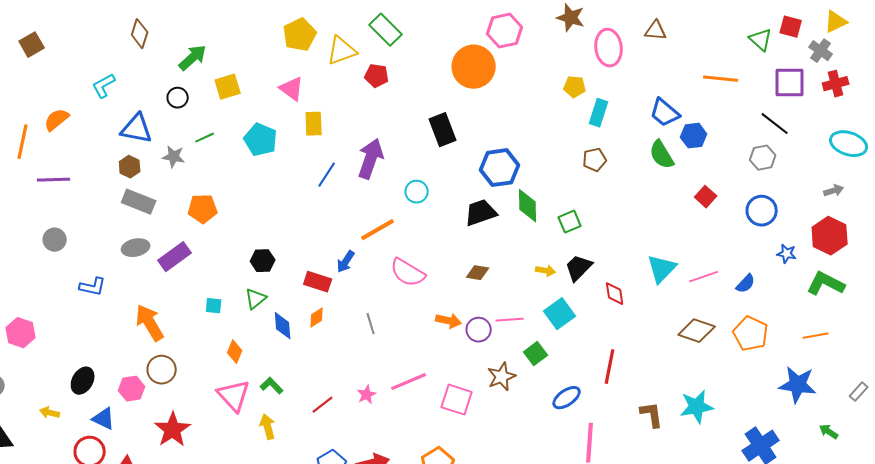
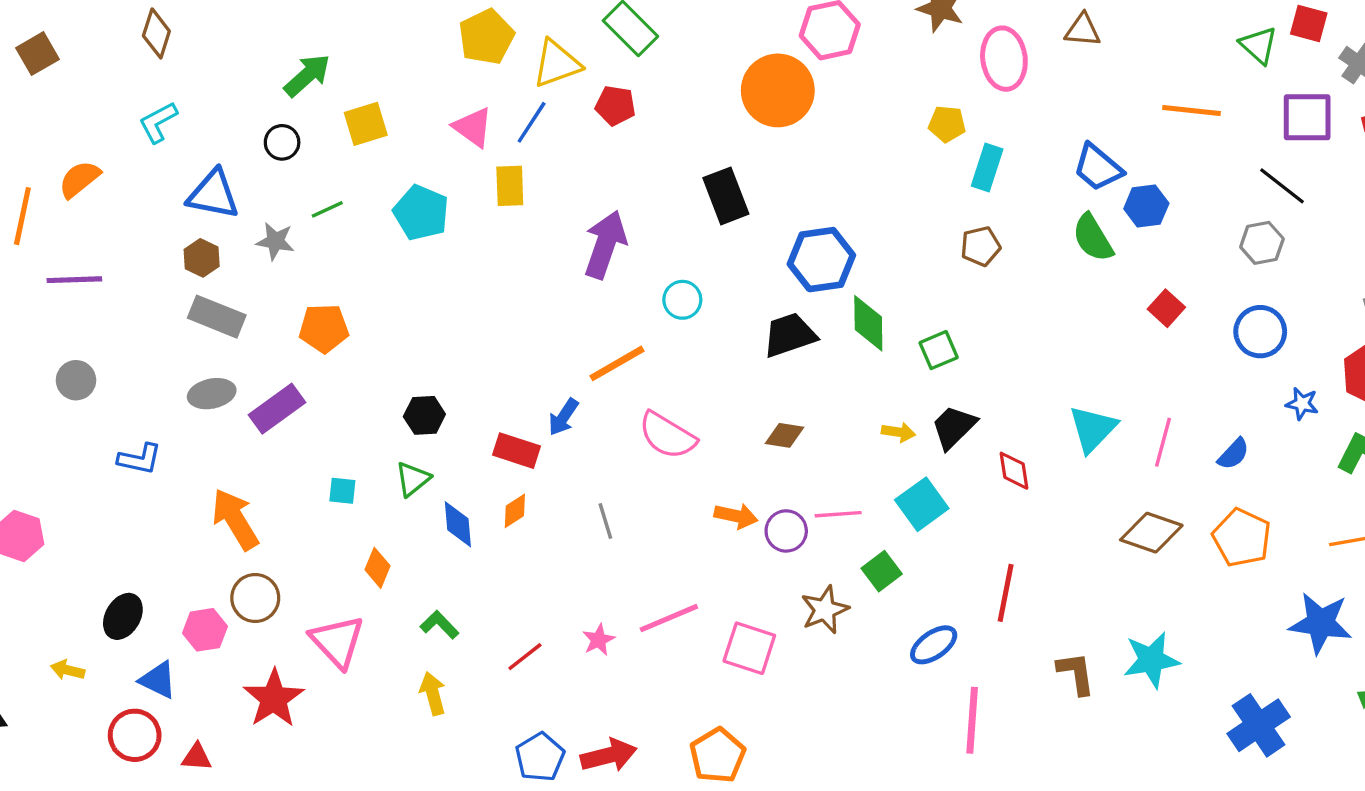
brown diamond: (140, 34) -> (156, 33), moved
blue line: (327, 175) -> (532, 122), moved
pink line: (704, 277) -> (1163, 442), turned -56
pink triangle: (234, 396) -> (337, 642), moved

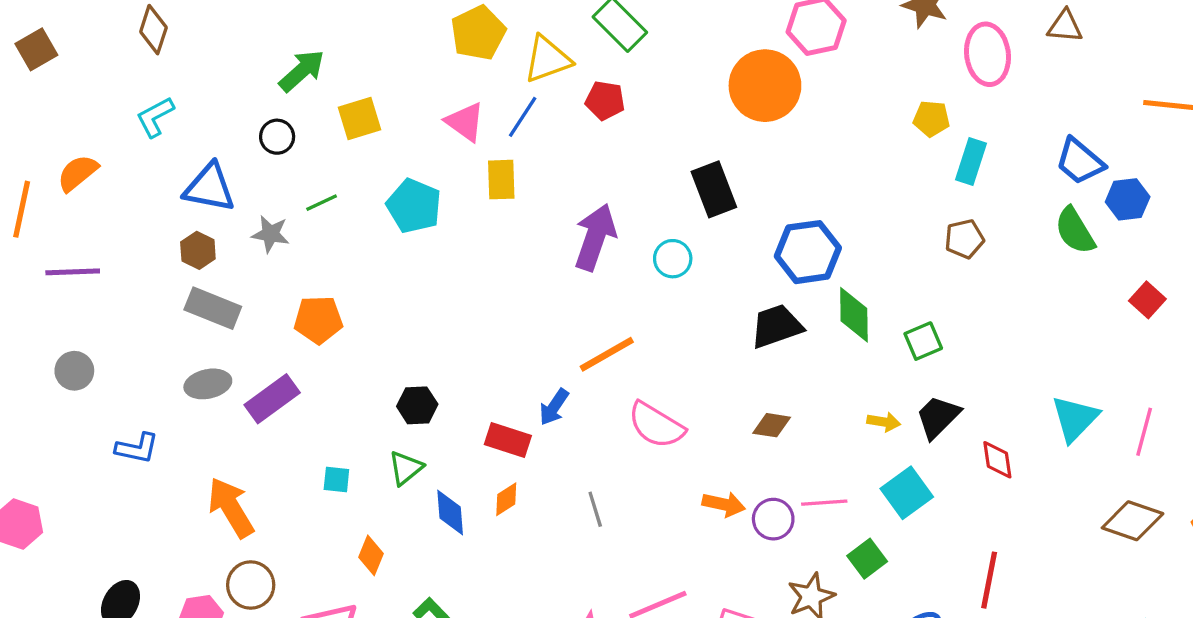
cyan circle: (682, 300) -> (673, 259), moved

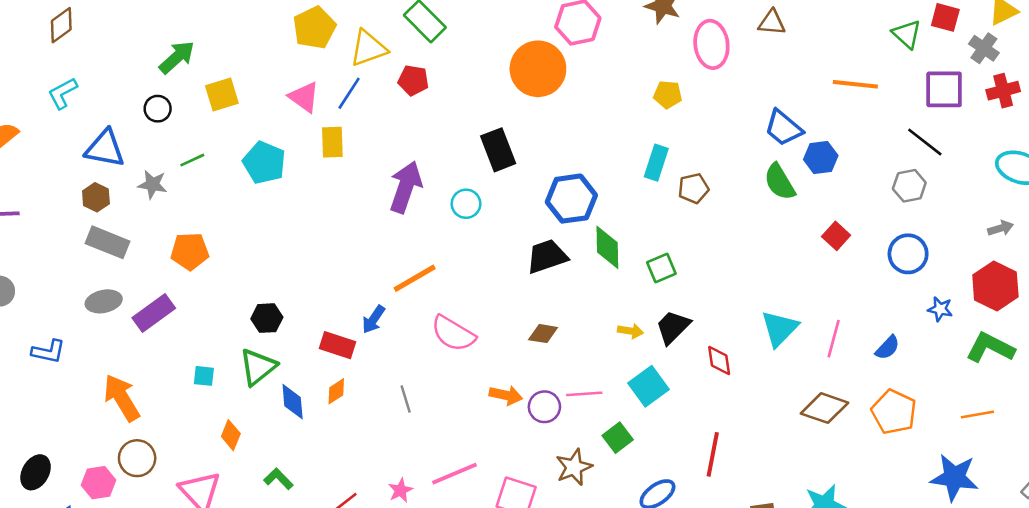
brown diamond: (153, 30) -> (61, 25), turned 36
cyan rectangle: (971, 161) -> (656, 163), moved
green triangle: (406, 468) -> (258, 367), size x1.4

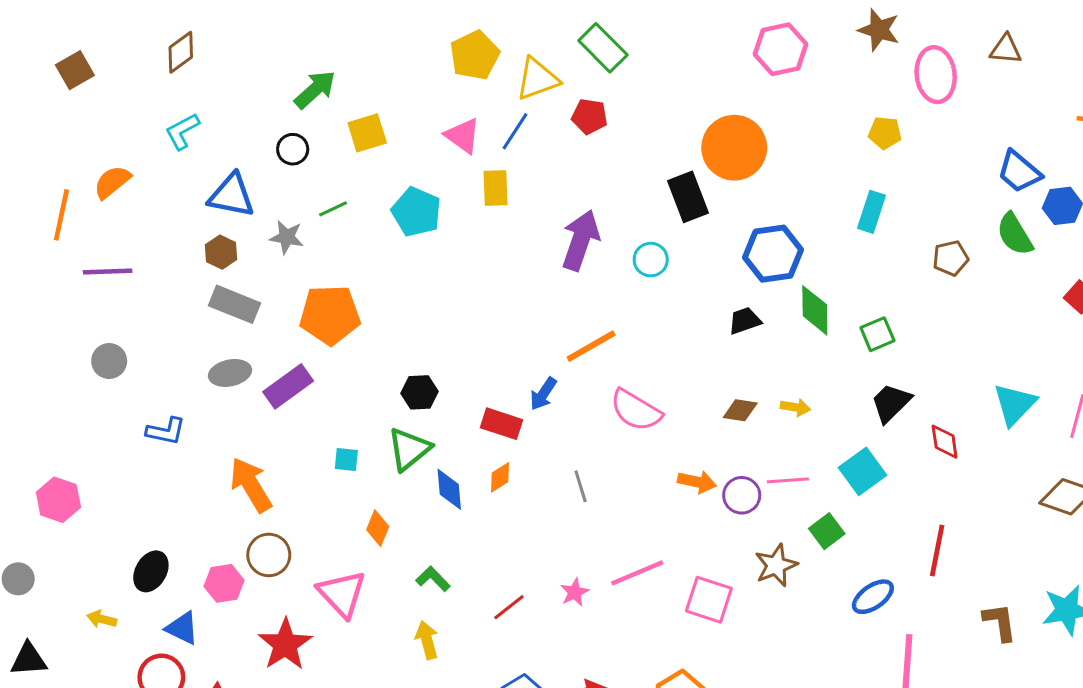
orange circle: (538, 69) -> (734, 148), moved
brown pentagon: (693, 188) -> (951, 258), moved
orange pentagon: (190, 251) -> (330, 315), size x1.4
black trapezoid: (547, 256) -> (745, 321), size x0.7
yellow arrow: (630, 331) -> (795, 407), moved

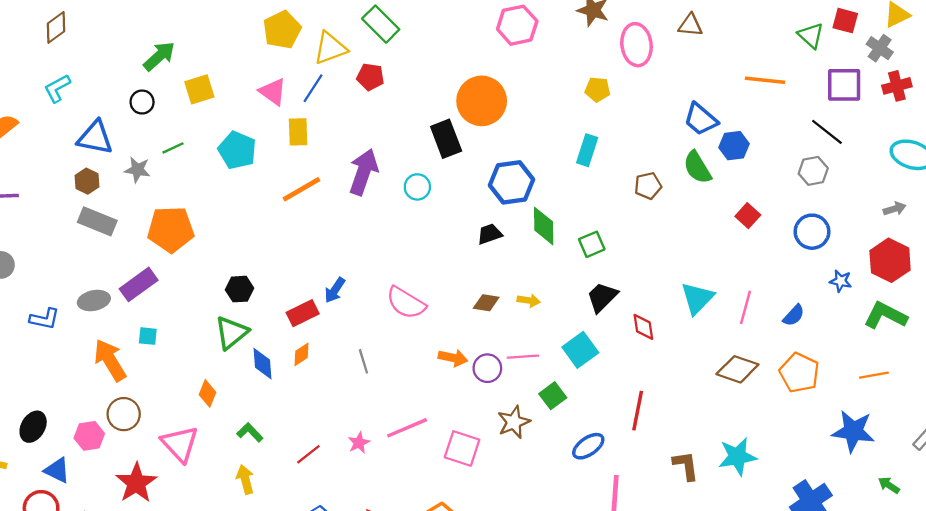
orange line: (591, 346) -> (302, 189), moved
gray ellipse: (230, 373) -> (94, 300), moved
red rectangle: (502, 424) -> (303, 313), turned -44
cyan square: (346, 459) -> (148, 336), moved

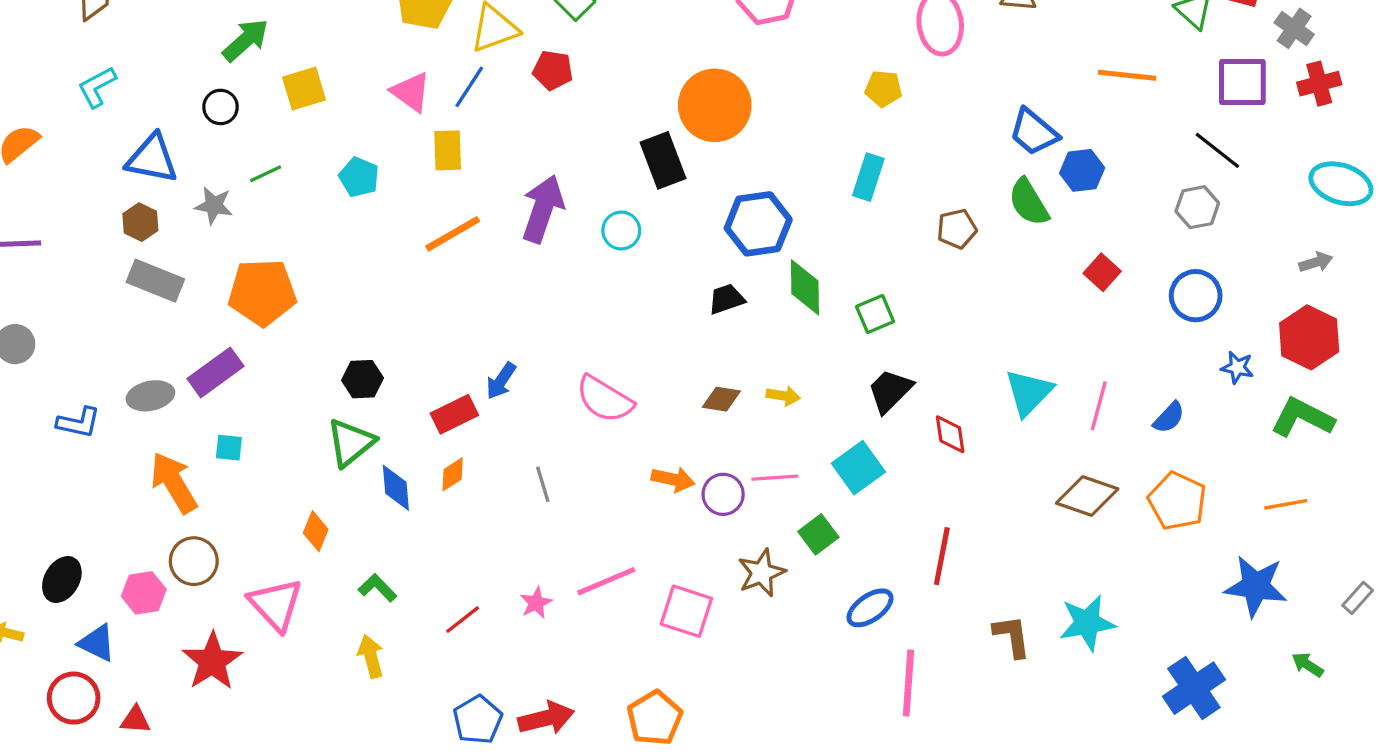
cyan pentagon: (237, 150) -> (359, 177), size x0.7

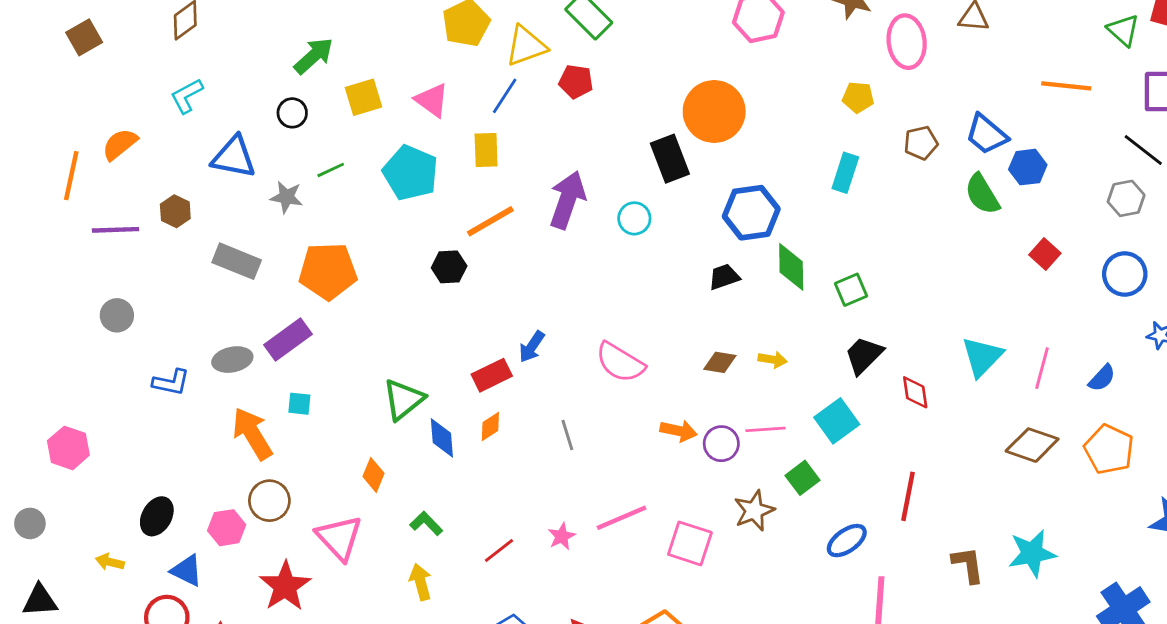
pink triangle: (411, 92) -> (432, 100), moved
cyan pentagon: (359, 177) -> (411, 173), size x1.6
brown hexagon: (140, 222) -> (175, 211), moved
brown pentagon: (957, 229) -> (921, 143), moved
black hexagon: (362, 379) -> (449, 267), moved

